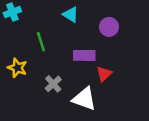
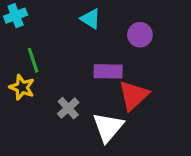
green line: (41, 42) -> (33, 60), moved
red triangle: (104, 74) -> (134, 95), size x1.5
white triangle: (84, 99) -> (108, 127), turned 50

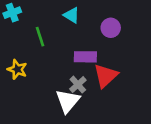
green line: (33, 60) -> (40, 37), moved
gray cross: (68, 108) -> (78, 85), moved
white triangle: (108, 127) -> (68, 101), moved

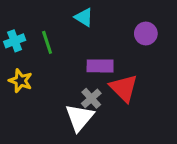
cyan cross: (12, 13) -> (15, 41), moved
purple circle: (111, 28) -> (146, 33), moved
red triangle: (106, 76) -> (124, 88), turned -32

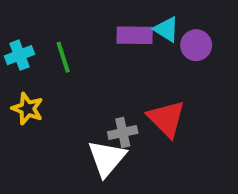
cyan triangle: (84, 17) -> (166, 29), moved
purple rectangle: (100, 66) -> (135, 35), moved
gray cross: (91, 98) -> (123, 132), turned 30

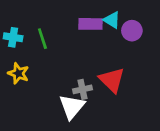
cyan cross: (20, 55) -> (13, 37), turned 30

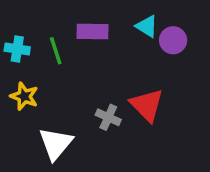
purple rectangle: (91, 24) -> (93, 31), moved
gray cross: (82, 89) -> (108, 117), turned 36
white triangle: (72, 107) -> (56, 144), moved

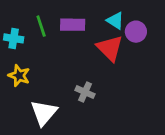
green line: (56, 51) -> (41, 26), moved
red triangle: (147, 105) -> (110, 48), moved

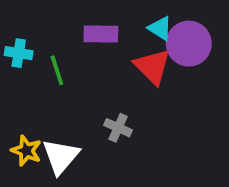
green line: (41, 26) -> (57, 70), moved
purple circle: (136, 32) -> (189, 44), size x1.5
yellow star: (19, 76) -> (26, 151), moved

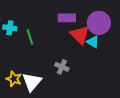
cyan triangle: (160, 28) -> (93, 42), moved
purple rectangle: (101, 34) -> (67, 18), moved

